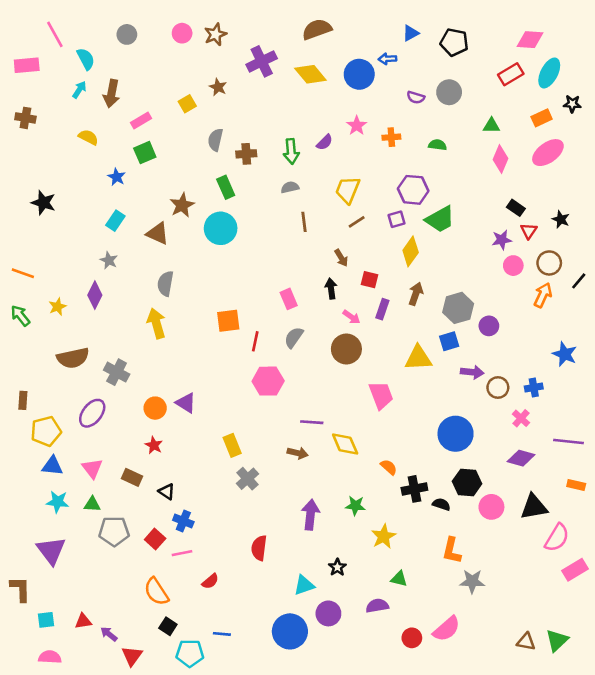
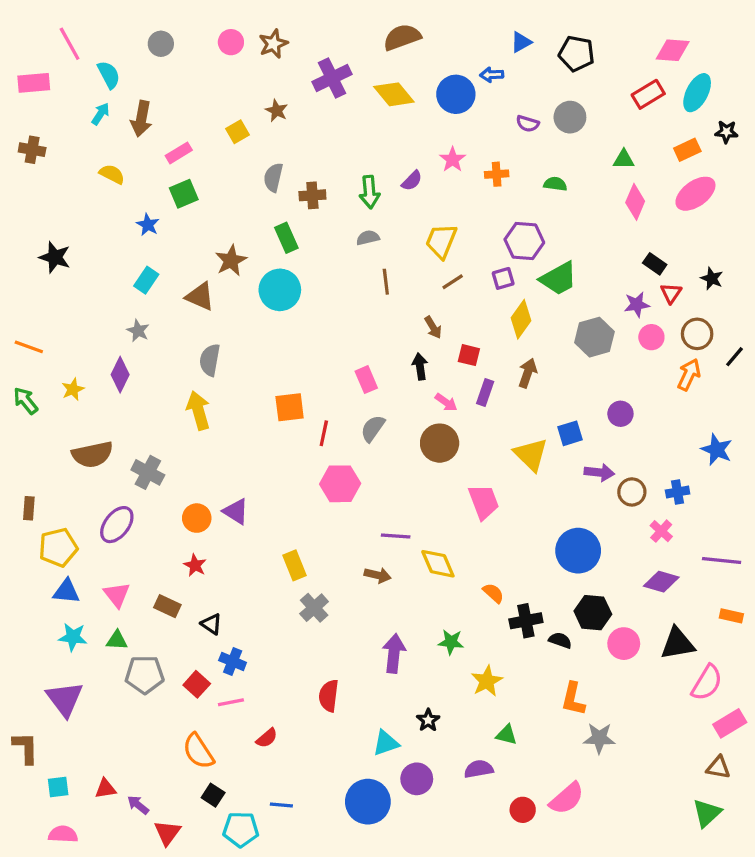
gray hexagon: (458, 308) -> (594, 337), moved
yellow triangle: (418, 358) -> (531, 454), turned 48
brown triangle: (526, 642) -> (718, 767), moved

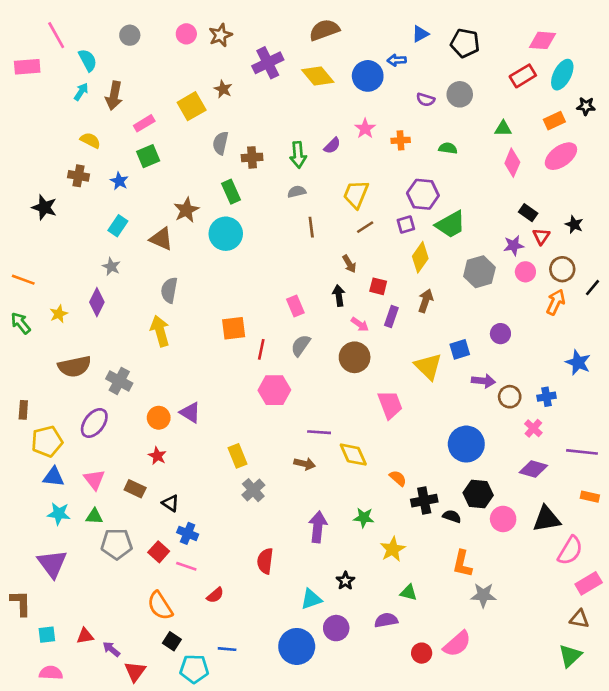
yellow square: (237, 132) -> (192, 106), size x1.5
brown cross: (32, 150) -> (78, 176), moved
pink line: (231, 702) -> (186, 566), turned 30

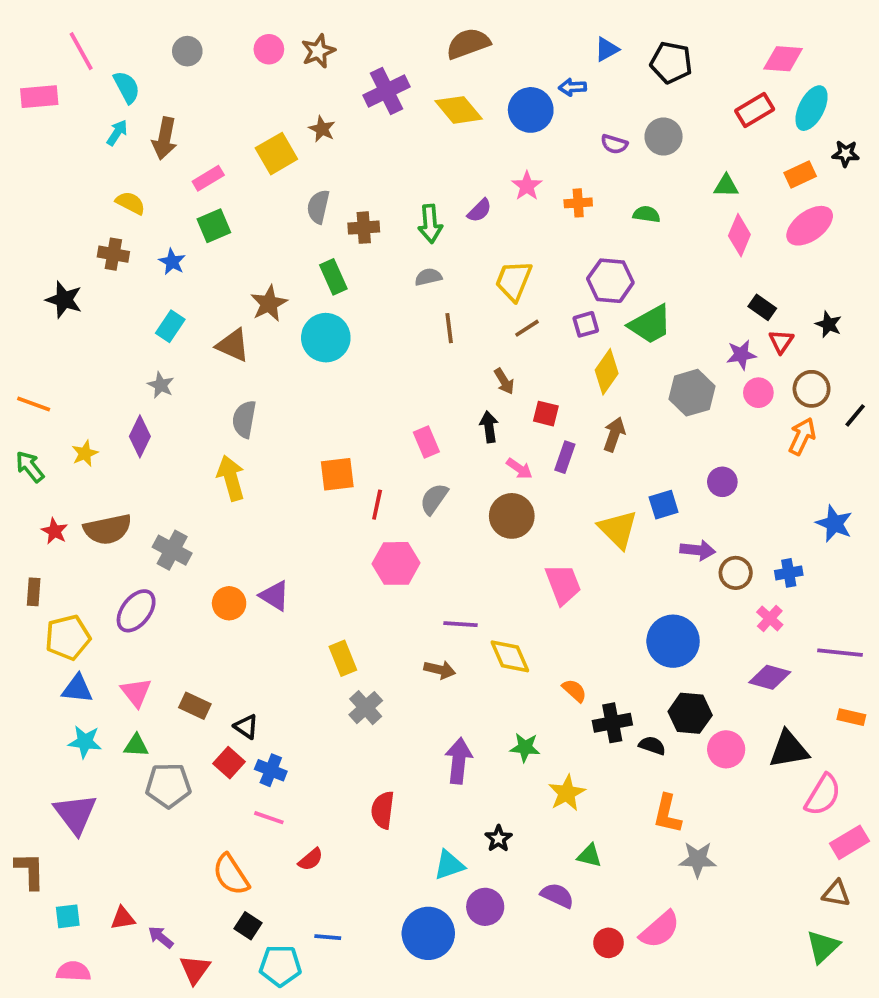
red star: (157, 456) -> (54, 531), moved
red square: (159, 552) -> (229, 763), moved
purple semicircle: (386, 620) -> (557, 895), turned 35

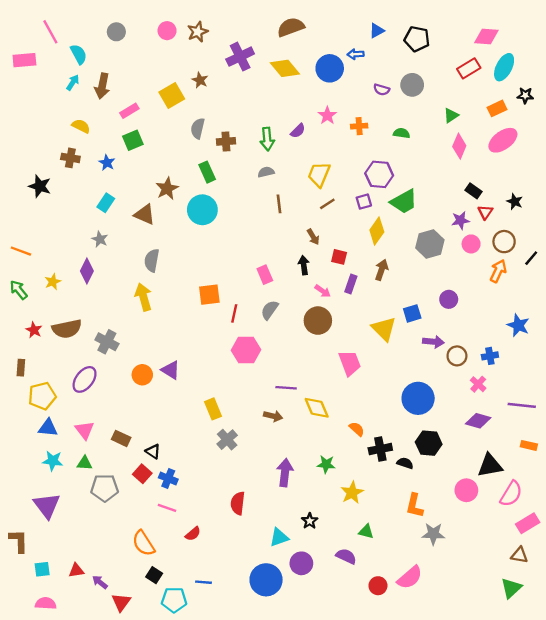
green triangle: (726, 186) -> (451, 115), turned -35
pink circle: (726, 749) -> (466, 490), moved

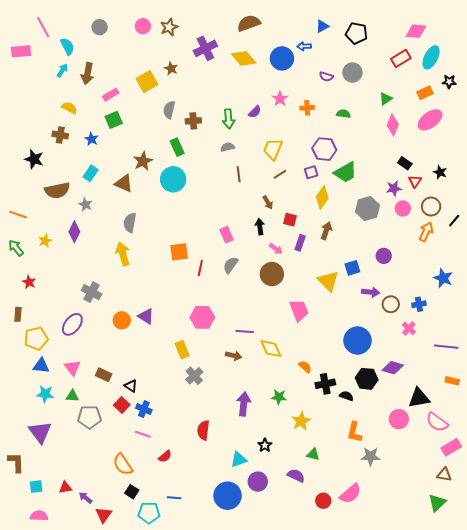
brown semicircle: (67, 329) -> (57, 190), moved
pink hexagon: (246, 350) -> (202, 317), moved
purple diamond: (478, 421) -> (393, 368), moved
pink semicircle: (511, 494) -> (437, 422), turned 95

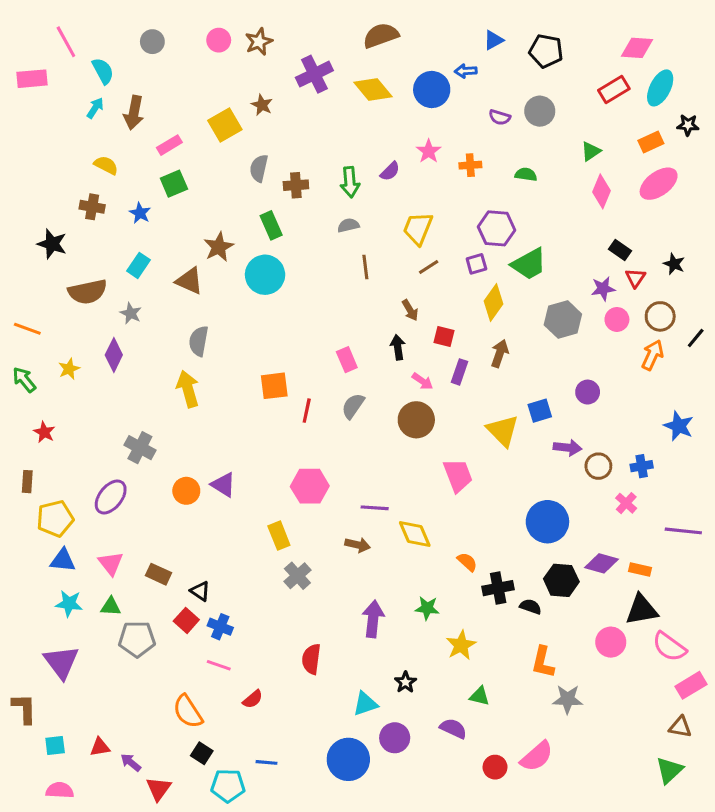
orange rectangle: (452, 381) -> (640, 570), moved

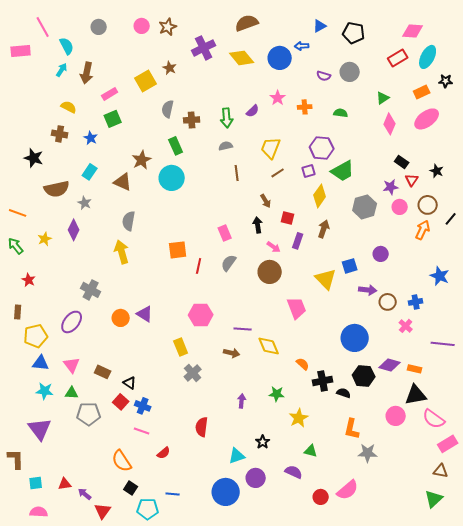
purple arrow: (373, 619) -> (242, 401), size x0.6

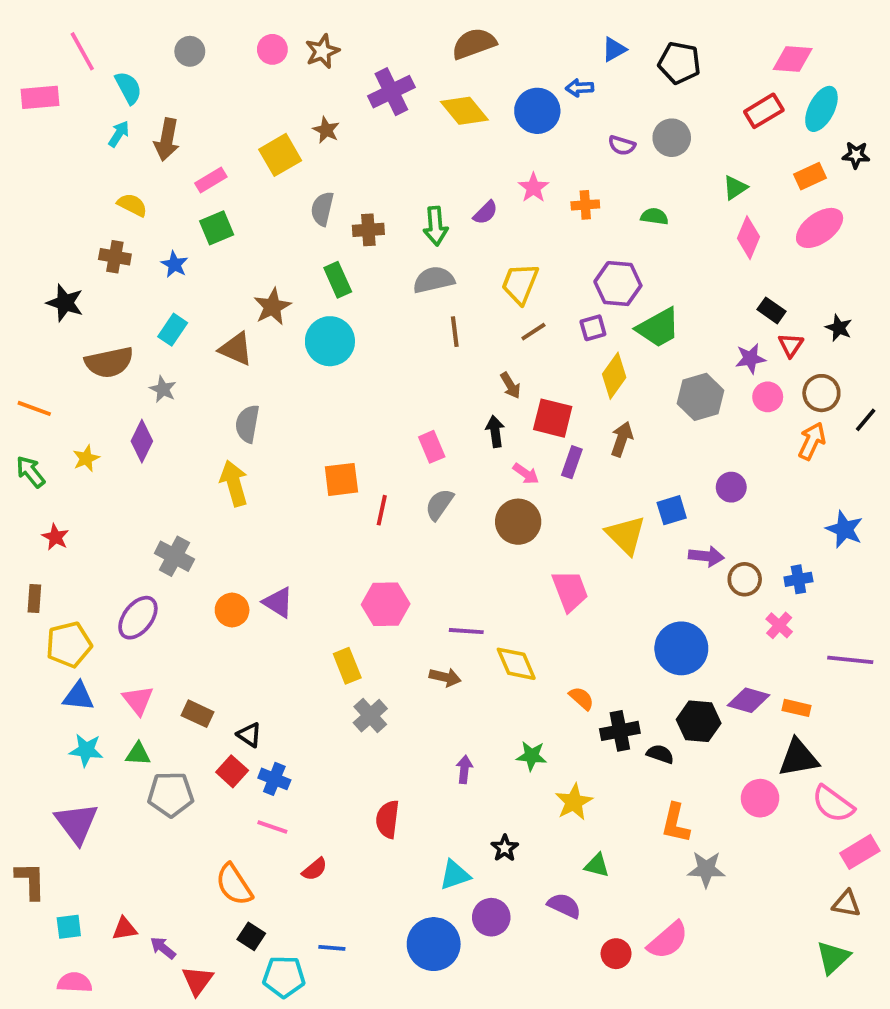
gray semicircle: (226, 146) -> (434, 280), size x1.5
red square: (288, 218) -> (553, 418), size x1.5

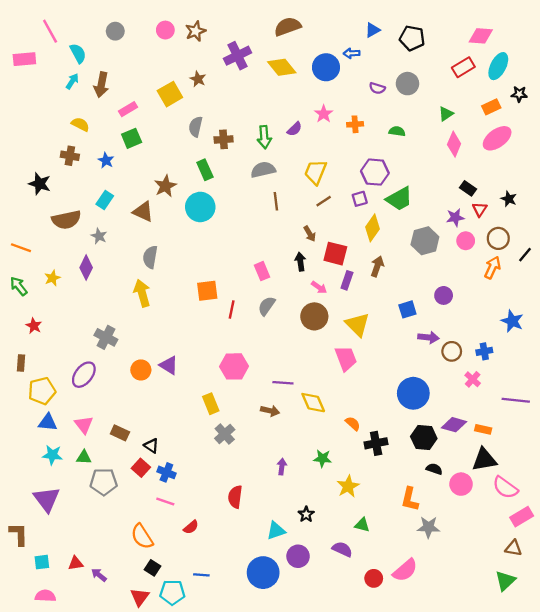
yellow triangle: (626, 535) -> (357, 325), moved
black semicircle: (660, 754) -> (434, 469), moved
red triangle: (197, 981) -> (140, 597), moved

